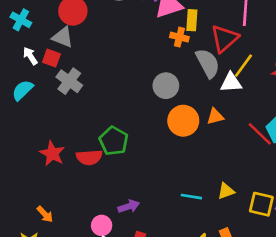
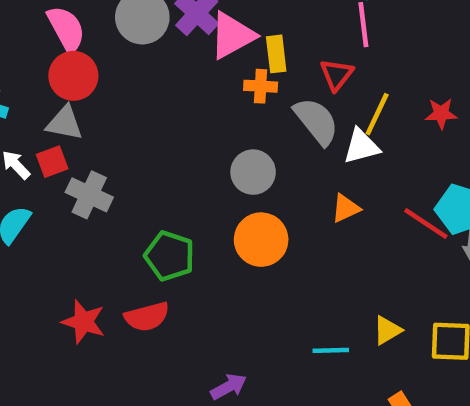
red triangle: (224, 39) -> (337, 75), size x0.7
red square: (51, 58) -> (52, 162), turned -30
orange circle: (183, 121) -> (261, 240), moved
green pentagon: (114, 141) -> (170, 256), moved

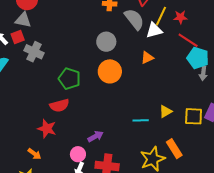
red star: (441, 114) -> (180, 17), moved
red line: (426, 224) -> (188, 40), moved
red star: (84, 322) -> (47, 129), moved

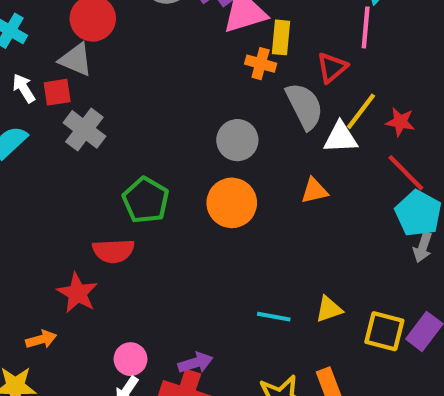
purple arrow: (95, 136) -> (195, 363), moved
orange arrow: (34, 154) -> (41, 339), turned -64

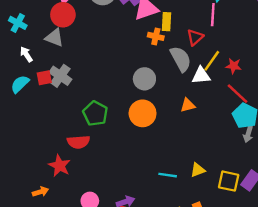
red square: (57, 92) -> (44, 78), moved

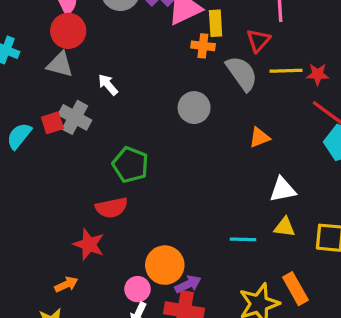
white arrow: (26, 54) -> (108, 85), moved
yellow line: (212, 61) -> (286, 71), turned 60
white triangle: (201, 76) -> (283, 190), moved
orange circle: (143, 113) -> (165, 265), moved
yellow triangle: (198, 170) -> (285, 227), turned 35

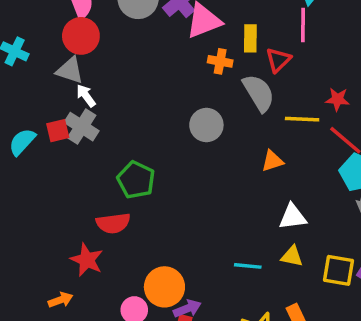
yellow rectangle: (216, 23) -> (250, 38), moved
yellow line: (286, 71) -> (302, 119), moved
white arrow: (108, 85) -> (86, 96), moved

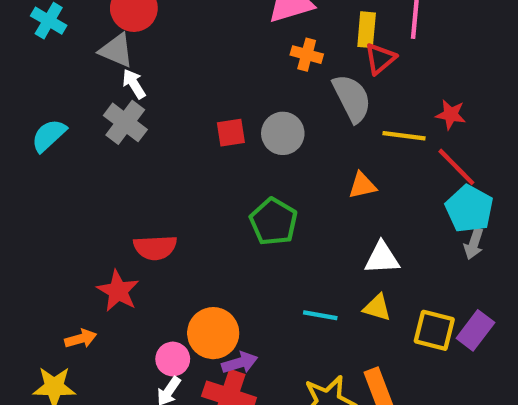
yellow rectangle: (250, 38) -> (367, 30), moved
red square: (58, 131) -> (231, 133), moved
green pentagon: (136, 180) -> (274, 222), moved

